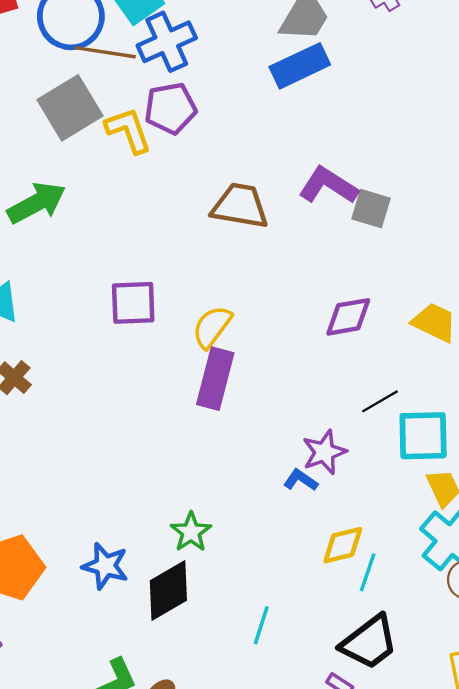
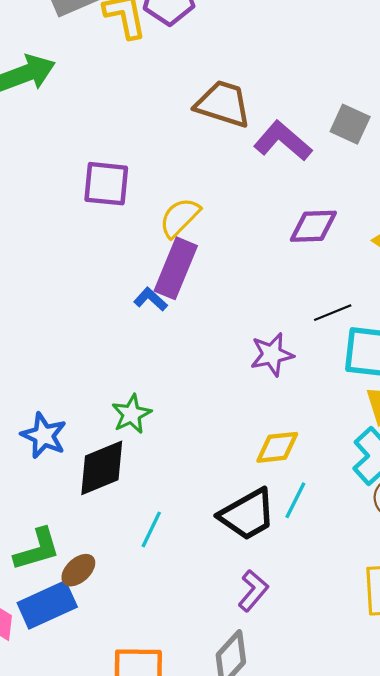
purple L-shape: (328, 185) -> (283, 141), moved
blue L-shape: (301, 480) -> (151, 299), moved
cyan line: (368, 572) -> (295, 500), moved
cyan line: (261, 625) -> (151, 529), moved
black trapezoid: (369, 642) -> (247, 514), moved

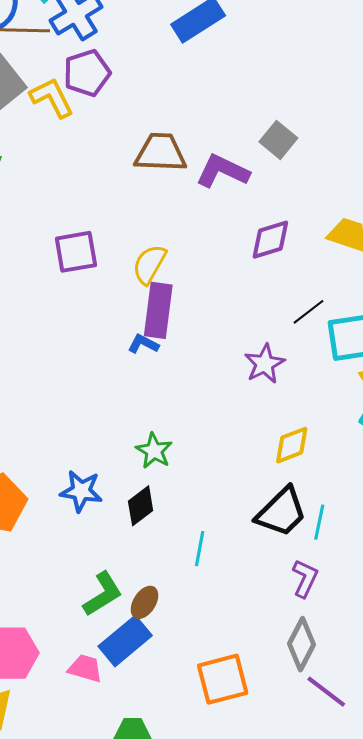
gray square: (350, 124) -> (278, 140), turned 30
black diamond: (102, 468) -> (141, 506), size x0.7
cyan line: (295, 500) -> (319, 522), moved

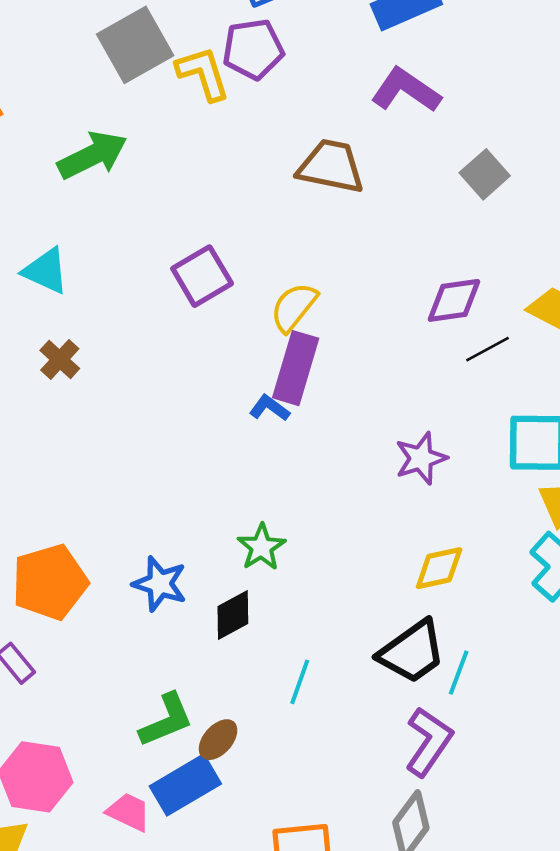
purple L-shape: (223, 171) -> (406, 90), moved
purple square: (76, 252) -> (202, 276), turned -30
black line: (309, 312) -> (488, 349), moved
purple L-shape: (305, 578) -> (429, 742), size x1.4

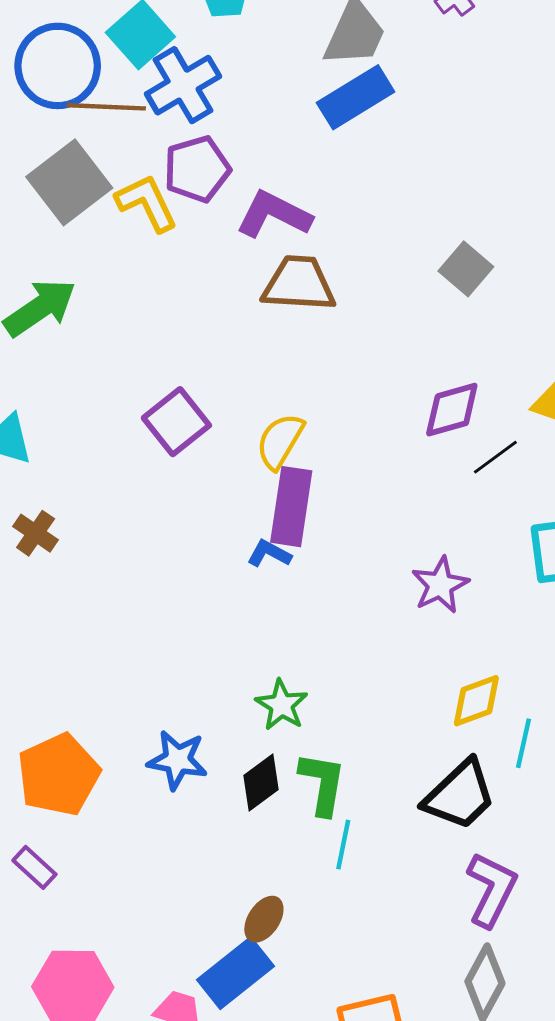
purple L-shape: (406, 90) -> (274, 215), moved
cyan line: (459, 673) -> (524, 743), moved
green L-shape: (166, 720) -> (322, 783), moved, turned -50

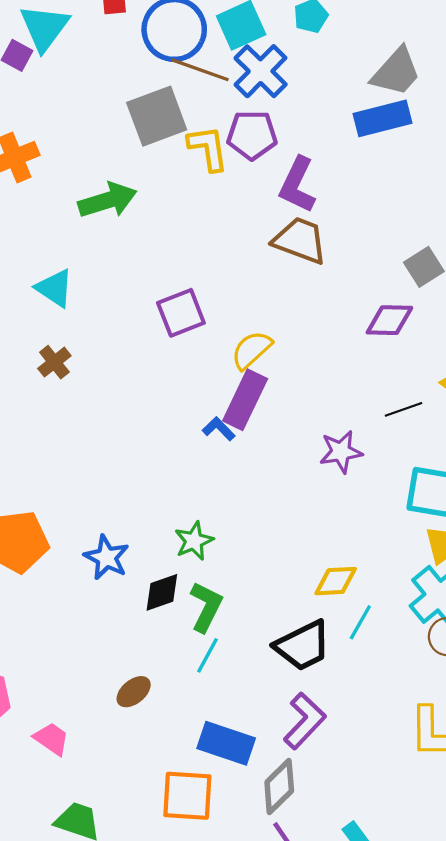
blue cross: (183, 85) -> (261, 71), turned -32
purple L-shape: (274, 215) -> (297, 185), turned -108
purple diamond: (452, 410) -> (389, 320), moved
purple star: (440, 585) -> (341, 452), moved
blue rectangle: (236, 973) -> (226, 743), moved, turned 40

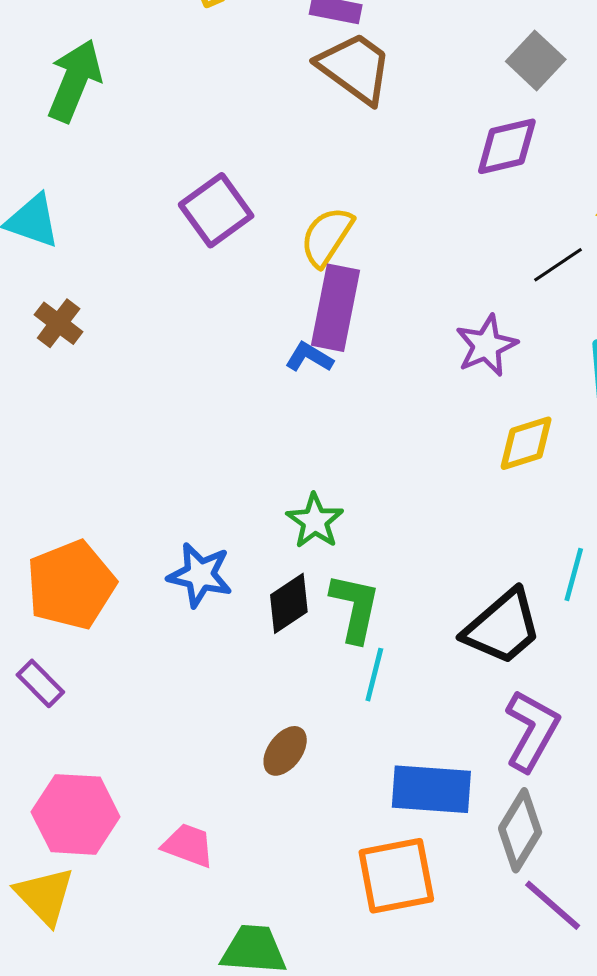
green arrow: (108, 200) -> (75, 81), turned -36
brown trapezoid: (300, 240) -> (355, 68), turned 30
yellow diamond: (336, 581) -> (526, 443), moved

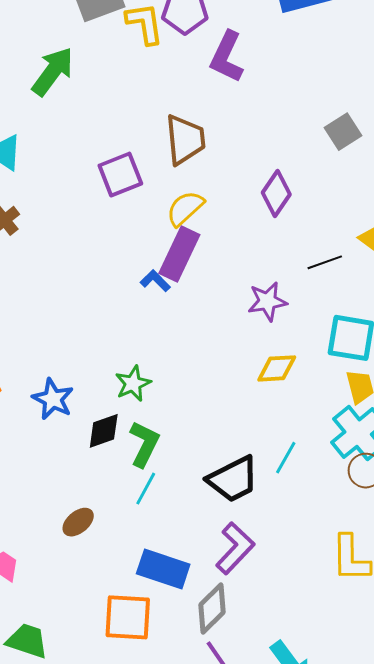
brown trapezoid: (355, 68) -> (185, 140), moved, turned 34
purple diamond: (507, 146) -> (276, 193), moved, turned -57

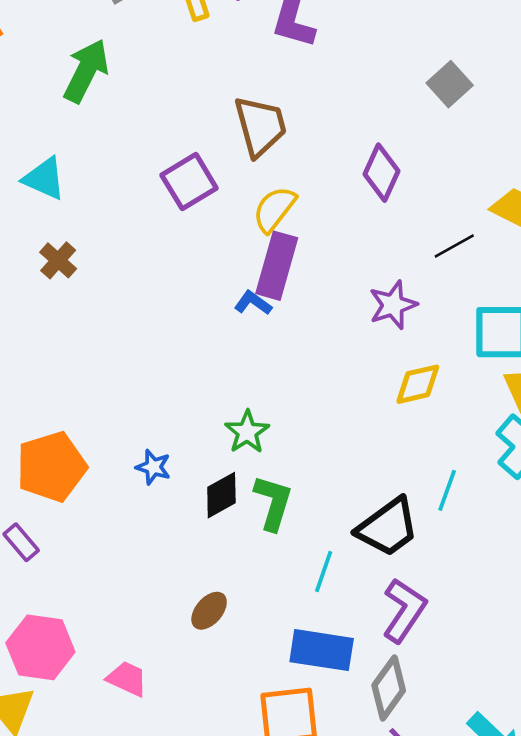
blue star: (53, 399) -> (153, 467), size x0.7
cyan line: (146, 489) -> (324, 571), moved

